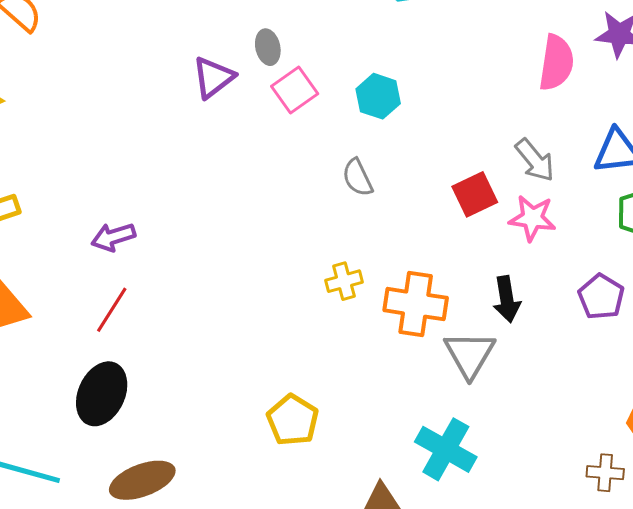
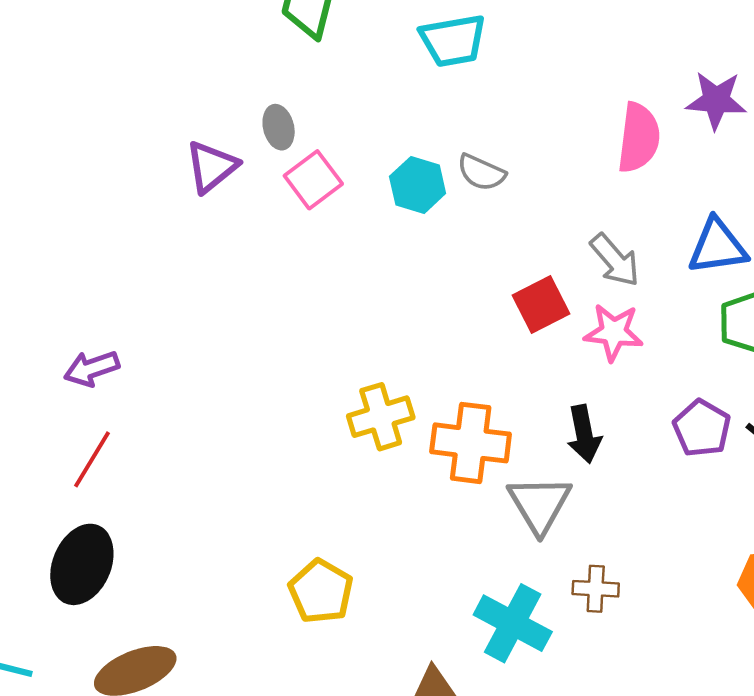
gray semicircle: (358, 178) -> (481, 172), moved, turned -39
yellow cross: (344, 281) -> (381, 417), size x1.4
brown cross: (605, 473) -> (596, 589), moved

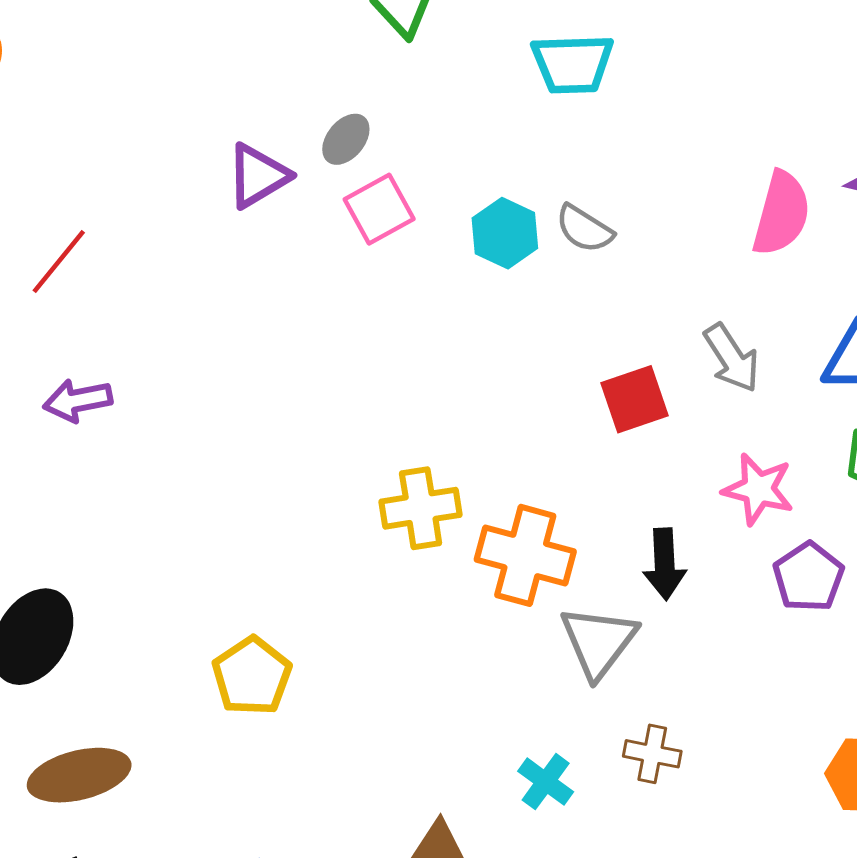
gray ellipse: (279, 127) -> (346, 139), turned 45
pink star: (614, 332) -> (758, 489), moved
red line: (92, 459) -> (59, 262), moved
yellow pentagon: (321, 591) -> (252, 676), moved
cyan cross: (513, 623) -> (546, 782), size x0.6

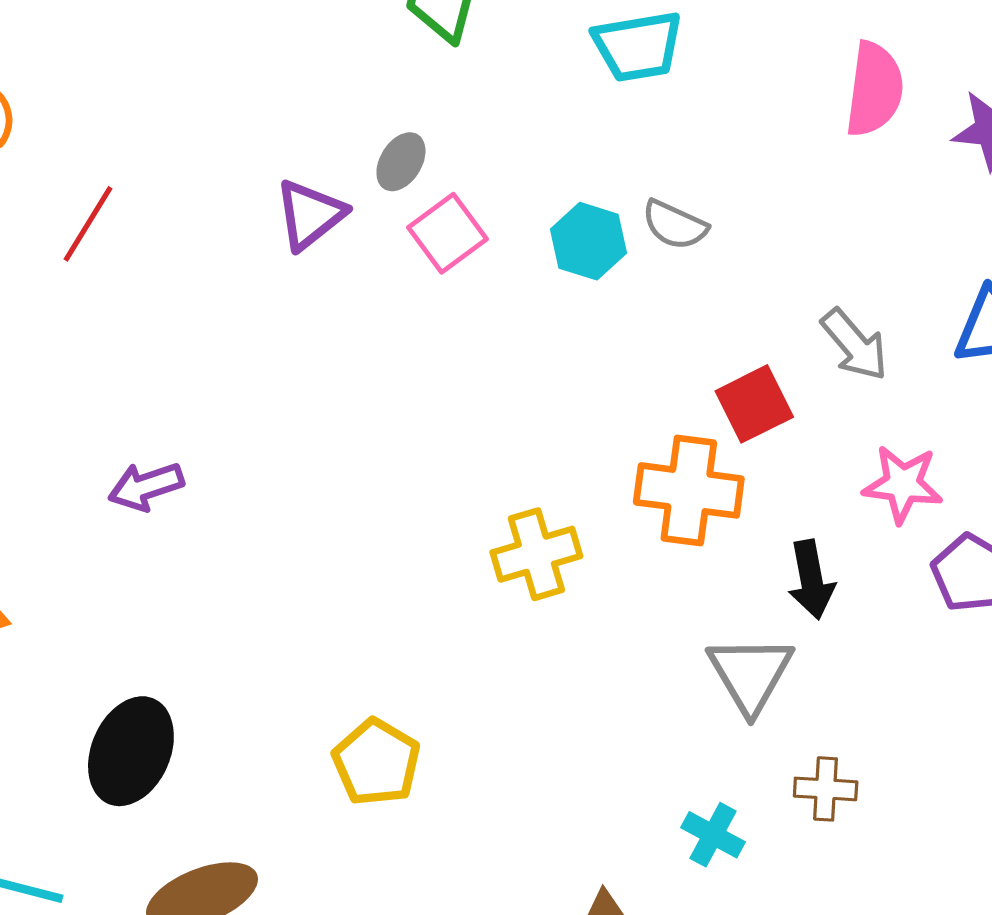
pink semicircle: (781, 213) -> (874, 89), moved
red line: (59, 262) -> (88, 224), moved
orange cross: (525, 555) -> (689, 490), moved

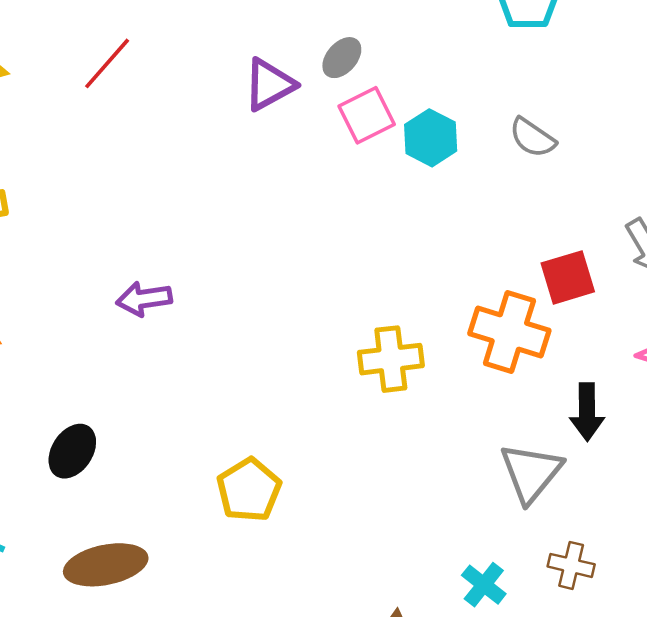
cyan hexagon: (588, 241) -> (431, 138), moved
purple arrow: (146, 486) -> (144, 299), moved
black ellipse: (131, 751) -> (72, 451), size x0.7

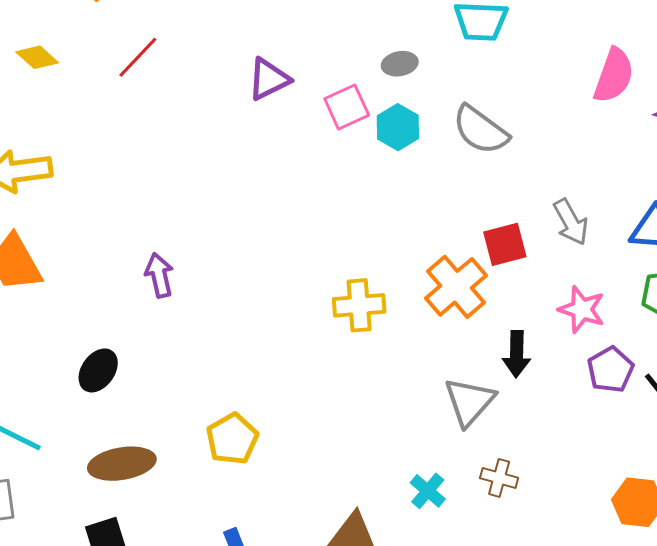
gray ellipse: (342, 58) -> (400, 64), moved, turned 36
gray semicircle: (532, 138) -> (480, 130), size x1.5
purple arrow: (144, 299) -> (159, 275), moved, turned 84
orange cross: (509, 332) -> (456, 287), turned 30
yellow pentagon: (249, 490) -> (232, 439), moved

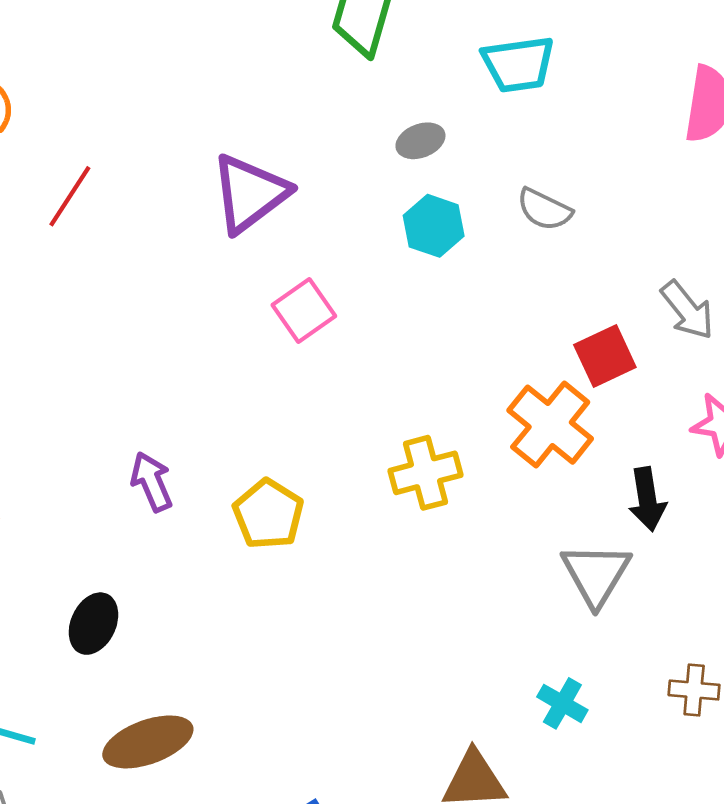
purple triangle: (269, 79) -> (250, 193), size x1.4
pink square: (347, 107) -> (304, 310), moved
gray semicircle: (480, 130) -> (544, 209), size x0.7
yellow pentagon: (232, 439) -> (268, 514), moved
brown cross: (499, 478) -> (694, 690), moved

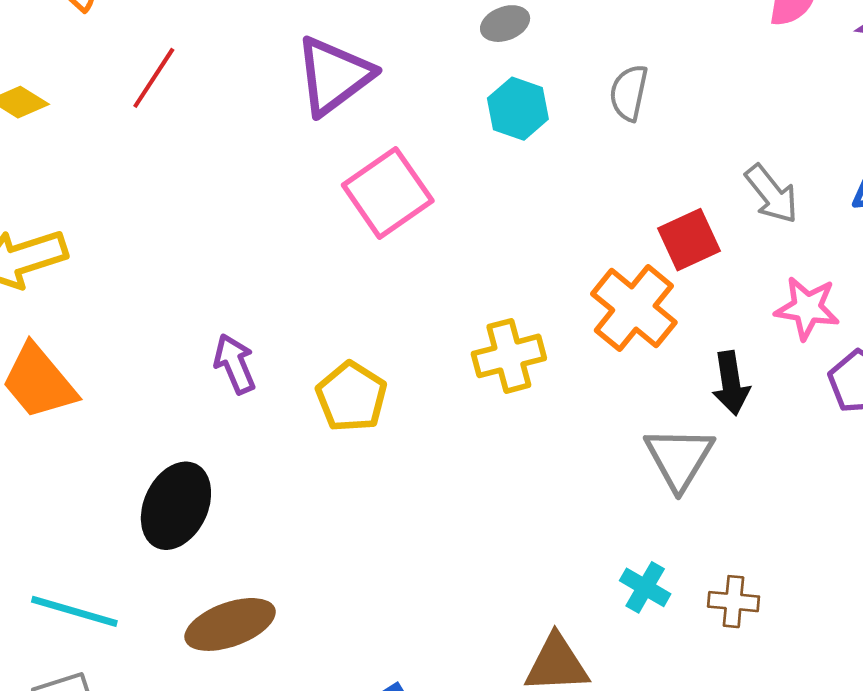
gray semicircle: (544, 209) -> (629, 93), turned 76
pink square: (304, 310) -> (388, 193), size x1.4
black ellipse: (93, 624) -> (176, 506), size x1.4
brown cross: (694, 690) -> (734, 602), moved

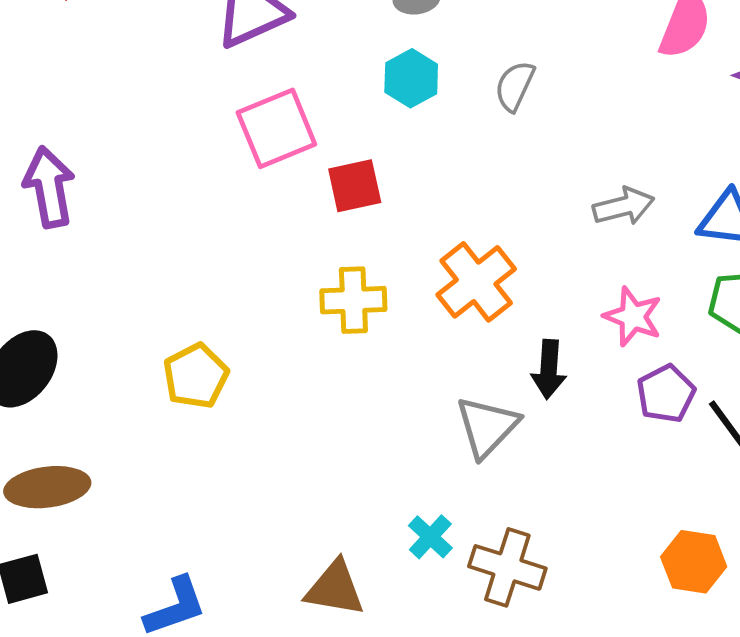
gray arrow: (772, 194) -> (624, 206), turned -78
red square: (689, 240) -> (355, 186), moved
purple arrow: (235, 364) -> (49, 187), moved, size x1.4
yellow pentagon: (351, 397) -> (196, 376), moved
brown cross: (734, 602) -> (507, 567), size x1.6

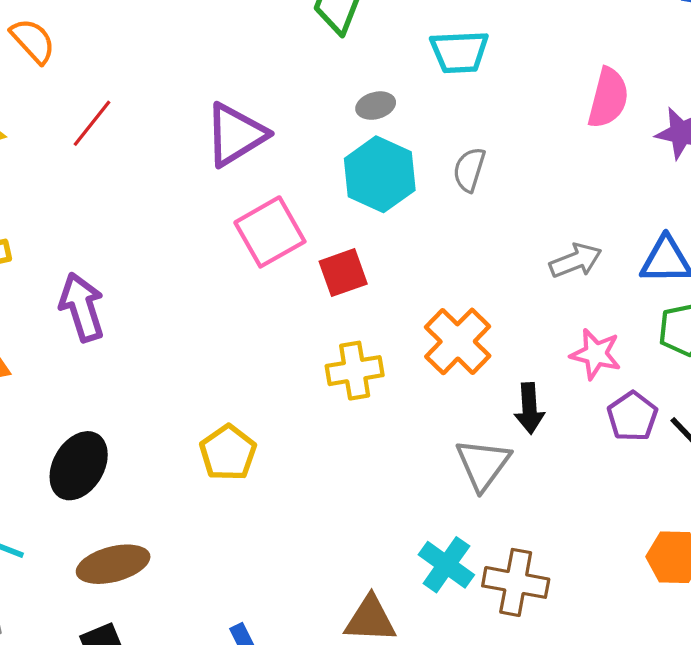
cyan hexagon: (411, 78) -> (380, 174), size x1.5
cyan cross: (430, 537) -> (446, 565), size x1.4

